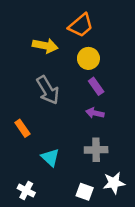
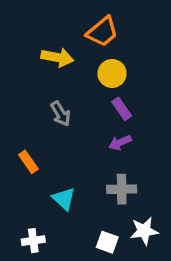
gray arrow: (48, 90) -> (61, 114), size x0.7
purple arrow: (95, 113) -> (120, 143), turned -36
white cross: (26, 190) -> (33, 241), turned -36

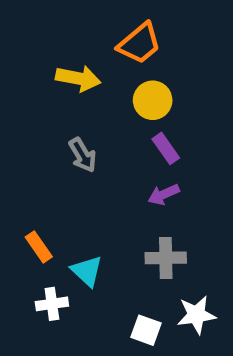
orange rectangle: (28, 162) -> (39, 247), moved
white cross: (33, 241) -> (52, 304), moved

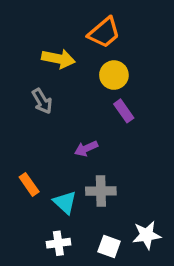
gray arrow: (83, 155) -> (42, 101), moved
purple arrow: (164, 194) -> (86, 149), moved
gray cross: (166, 258) -> (101, 191), moved
white cross: (52, 304) -> (58, 243), moved

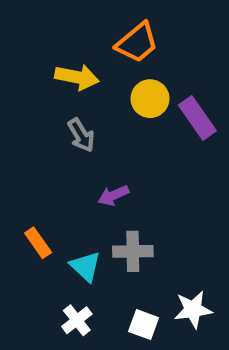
gray arrow: (42, 101) -> (81, 135), moved
purple rectangle: (124, 111) -> (197, 118), moved, size x1.4
white cross: (58, 243) -> (77, 320), turned -30

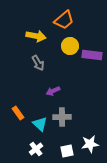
purple rectangle: (197, 118) -> (92, 55), turned -48
white square: (144, 325) -> (67, 151), turned -32

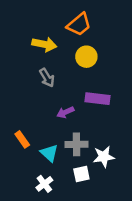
purple rectangle: (92, 55) -> (98, 99), moved
white star: (90, 144) -> (104, 157), moved
white square: (67, 151) -> (81, 174), moved

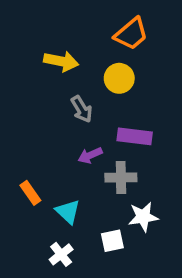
orange trapezoid: (79, 25) -> (131, 34), moved
gray arrow: (47, 78) -> (82, 109), moved
gray cross: (77, 144) -> (121, 177), moved

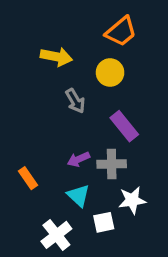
purple rectangle: (135, 136) -> (124, 126), turned 44
purple arrow: (90, 155) -> (78, 159), moved
cyan triangle: (68, 212) -> (78, 196), moved
white cross: (61, 254) -> (56, 235), size x1.4

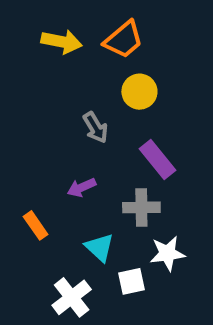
orange trapezoid: (121, 32) -> (123, 40), moved
yellow arrow: (56, 57) -> (62, 42), moved
purple arrow: (78, 159) -> (82, 187), moved

